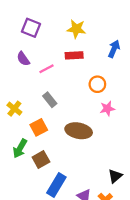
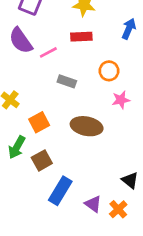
purple semicircle: (23, 59) -> (21, 41), size x1.5
gray rectangle: (50, 100) -> (67, 81), moved, turned -32
black triangle: (115, 176) -> (130, 180), turned -40

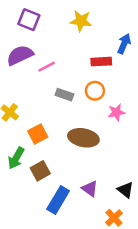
red rectangle: (81, 37) -> (101, 62), moved
purple semicircle: (21, 41) -> (20, 55), turned 100
orange circle: (109, 71) -> (95, 91), moved
purple triangle: (93, 204) -> (90, 189), moved

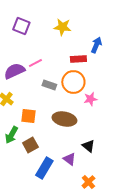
purple semicircle: (20, 55) -> (14, 71), moved
orange circle: (95, 91) -> (73, 82), size x1.5
orange square: (38, 134) -> (28, 116), turned 35
black triangle: (125, 190) -> (88, 146), moved

